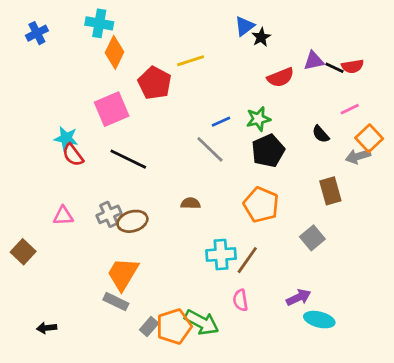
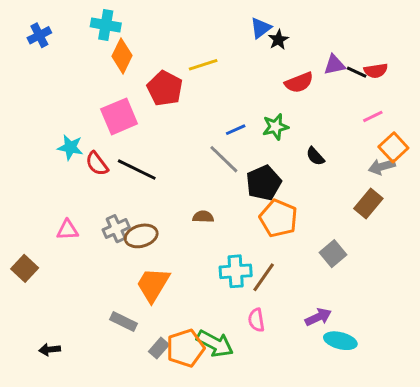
black semicircle: (321, 134) -> (315, 156), moved
black pentagon: (268, 151) -> (264, 183), moved
red semicircle: (73, 155) -> (97, 164), moved
brown rectangle: (330, 191) -> (368, 203), moved, turned 56
orange trapezoid: (123, 274) -> (153, 285), moved

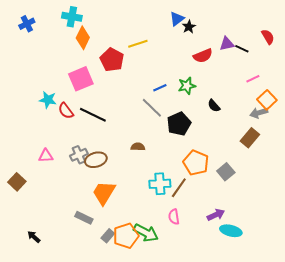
red semicircle: (376, 71) -> (268, 37), moved, turned -112
orange pentagon: (278, 218) -> (196, 163), moved
black arrow: (50, 350) -> (34, 237), turned 48

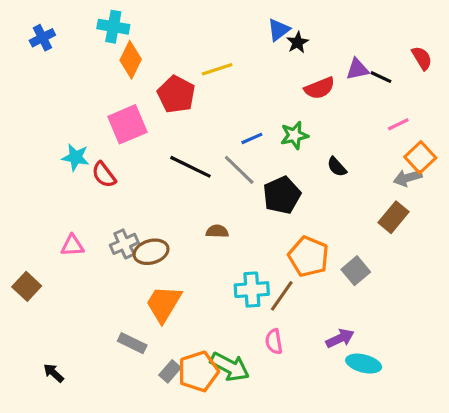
black line: (93, 115) -> (190, 167), moved

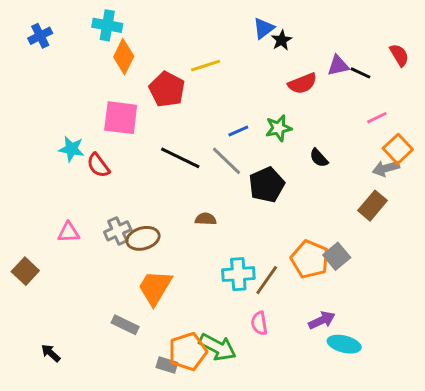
pink square: (127, 124) -> (121, 118), turned 30
orange pentagon: (308, 256) -> (310, 259), moved
gray rectangle: (170, 371) -> (167, 365), moved, turned 66

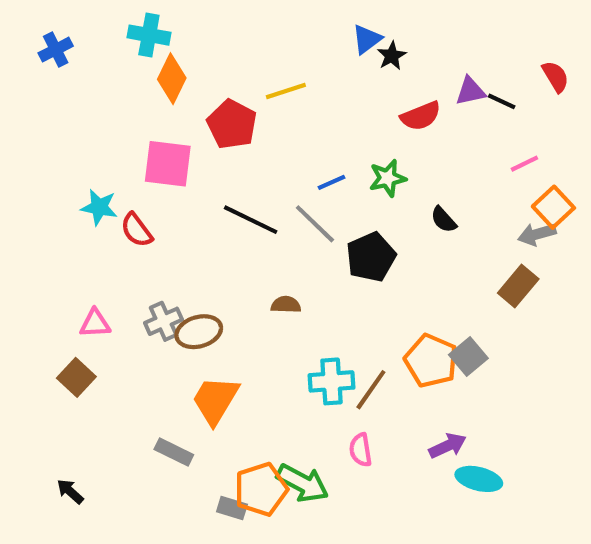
brown square: (25, 271) -> (76, 377), moved

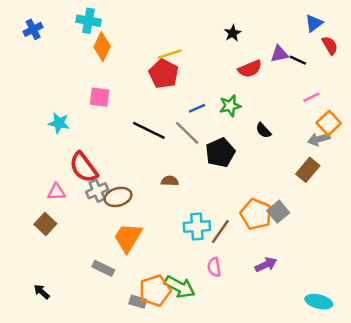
blue triangle: (367, 39) -> (314, 23), moved
red pentagon: (232, 124) -> (164, 74), moved
pink square: (168, 164) -> (100, 97), size x0.7
red semicircle: (137, 230) -> (84, 167), moved, size x1.5
cyan ellipse: (479, 479) -> (319, 302), moved

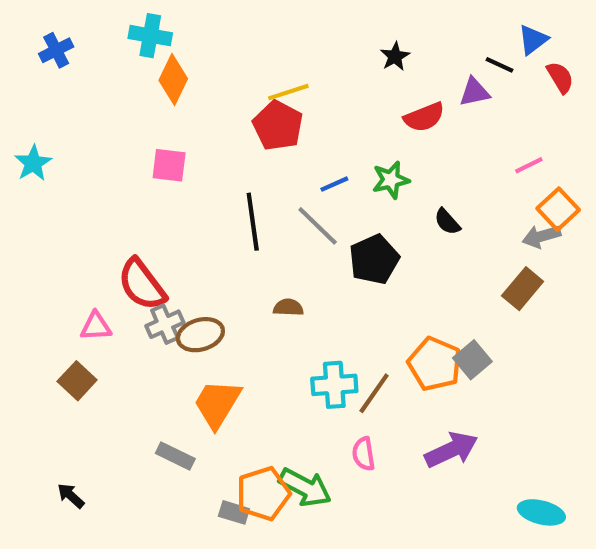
black line: (298, 60) -> (500, 65), moved
cyan star: (59, 123) -> (33, 163), moved, turned 30
black line: (149, 130) -> (253, 222), turned 56
purple arrow: (266, 265) -> (451, 450), size x1.4

